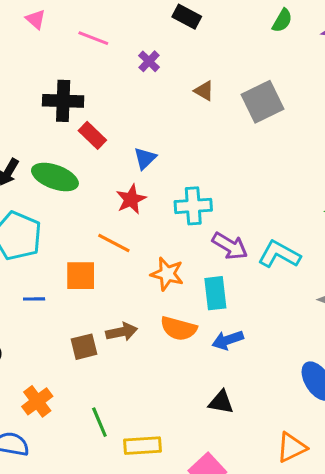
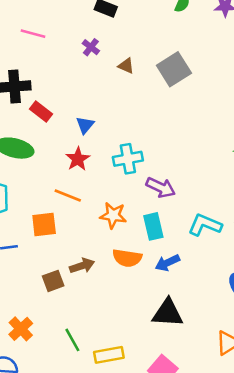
purple cross: (149, 61) -> (91, 47), moved
cyan L-shape: (279, 254) -> (205, 225), moved
black triangle: (221, 402) -> (168, 313), size x1.5

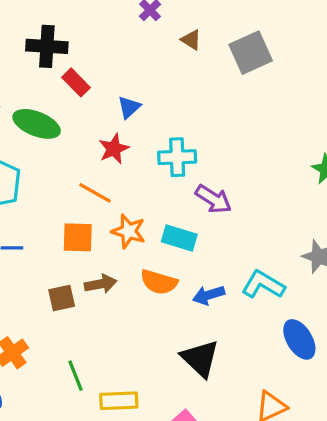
orange star: (113, 215) -> (129, 231), moved
orange square: (44, 225) -> (78, 237), moved
cyan L-shape: (205, 225) -> (263, 285), moved
cyan rectangle: (153, 226) -> (179, 238), moved, turned -68
black triangle: (168, 313) -> (200, 358), turned 32

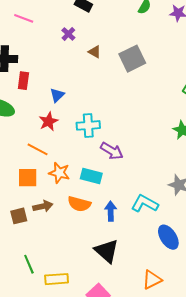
red rectangle: (76, 82) -> (23, 81), turned 54
blue arrow: (209, 295) -> (111, 211), turned 108

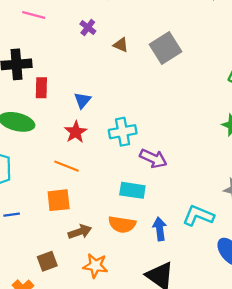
orange star: (59, 173) -> (95, 266), moved
brown square: (19, 216) -> (47, 261), moved

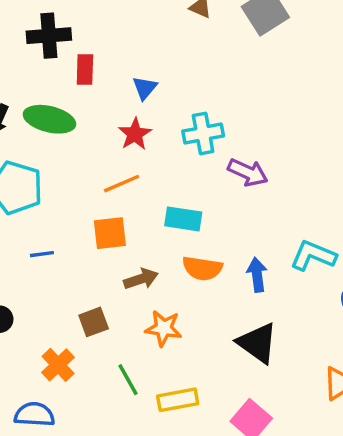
orange line: (67, 166) -> (122, 184), turned -45
cyan rectangle: (132, 190) -> (183, 219), moved

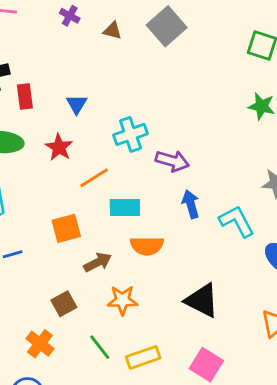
red star: (135, 134) -> (59, 147), moved
orange line: (122, 184) -> (94, 178), moved
cyan L-shape: (313, 256) -> (237, 221), turned 48
blue arrow: (257, 275) -> (191, 204), moved

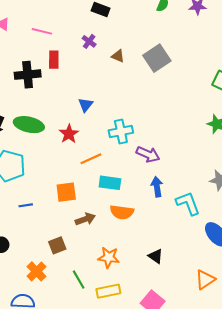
red rectangle: (25, 97) -> (54, 60), moved
orange star: (122, 300) -> (109, 257), moved
black triangle: (202, 300) -> (156, 256), size x0.6

